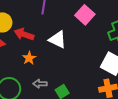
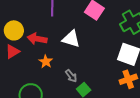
gray arrow: (40, 84) -> (71, 76), moved, turned -120

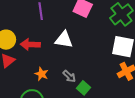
orange star: (46, 62) -> (41, 74), moved

